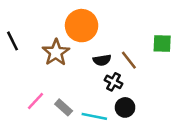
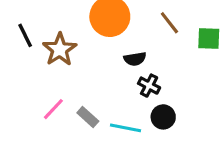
brown star: (56, 52) -> (60, 49), moved
brown line: (129, 60) -> (169, 23), moved

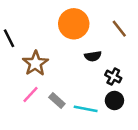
brown star: (60, 49) -> (35, 63), moved
black cross: (149, 86) -> (113, 77), moved

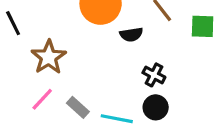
black semicircle: (93, 56) -> (131, 34), moved

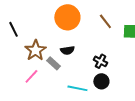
black semicircle: (131, 34) -> (67, 50), moved
gray rectangle: (78, 107) -> (53, 63), moved

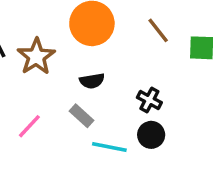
brown star: (35, 50) -> (36, 57), moved
gray rectangle: (53, 63) -> (82, 116), moved

